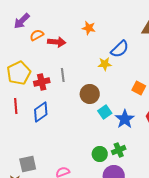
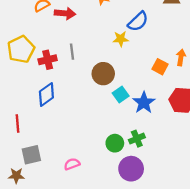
red line: (16, 106) -> (17, 123), moved

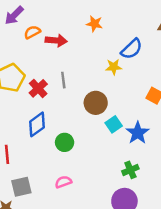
red cross: (48, 60) -> (38, 88), turned -30
green circle: (115, 143) -> (65, 142), moved
pink semicircle: (72, 164) -> (63, 182), moved

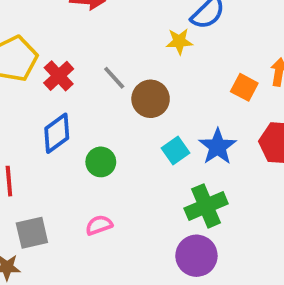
gray line: (63, 80) -> (114, 78), moved, turned -35
cyan square: (114, 124) -> (175, 150), moved
green cross: (130, 170) -> (206, 206), size x1.5

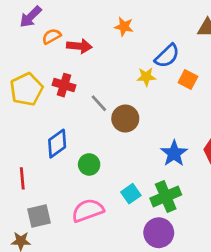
red cross: (59, 76) -> (64, 85), moved, turned -30
orange square: (244, 87) -> (188, 80), moved
cyan square: (175, 150) -> (131, 194), moved
pink semicircle: (99, 225) -> (88, 210), size x1.6

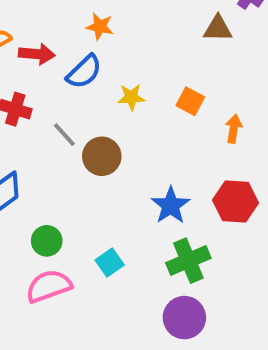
blue semicircle: (167, 56) -> (84, 72), moved
green circle: (89, 164) -> (47, 241), moved
green cross: (166, 197) -> (188, 261), moved
purple circle: (159, 233) -> (184, 318), moved

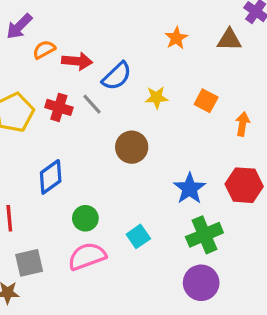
orange star: (100, 26) -> (176, 38), moved, turned 30
gray line: (64, 135) -> (92, 104), moved

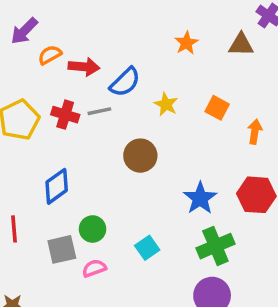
yellow star: (156, 98) -> (166, 104), turned 30
gray line: (92, 104) -> (99, 111), turned -60
pink semicircle: (87, 256) -> (94, 268), size x0.6
gray square: (29, 263) -> (62, 249), moved

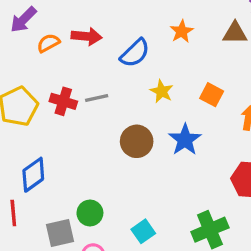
red arrow: (84, 67) -> (87, 36), moved
blue semicircle: (125, 82) -> (135, 53), moved
blue diamond: (57, 186) -> (33, 175), moved
blue star: (200, 198) -> (185, 140), moved

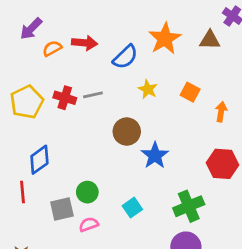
orange star: (182, 31) -> (165, 39), size x1.6
blue star: (185, 140) -> (155, 155), moved

